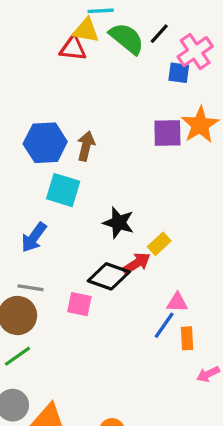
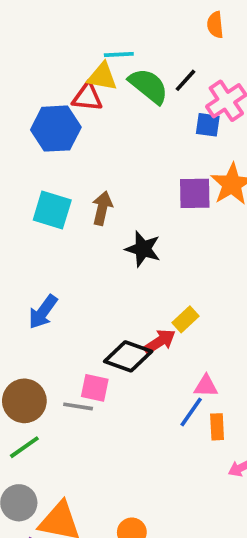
blue hexagon: (45, 143) -> (56, 129), moved
cyan square: (63, 190) -> (52, 210), moved
black star: (119, 223) -> (143, 249), moved
gray line: (31, 288) -> (78, 406), moved

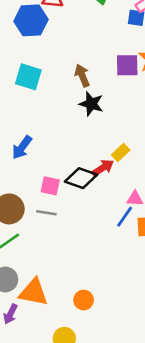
brown arrow: (102, 208) -> (82, 76), moved, turned -35
pink square: (95, 388) -> (50, 186), moved

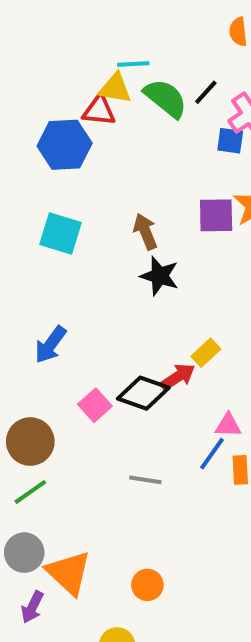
pink square: (50, 186) -> (95, 405), turned 36
gray line: (46, 213) -> (145, 480), moved
orange triangle: (34, 292) -> (69, 573), turned 32

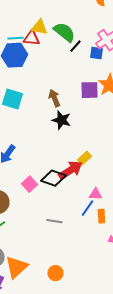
cyan line: (133, 64) -> (15, 38), moved
black line: (206, 92) -> (75, 46), moved
red arrow: (178, 377) -> (70, 170), size x1.4
orange triangle: (69, 573) -> (16, 267), turned 35

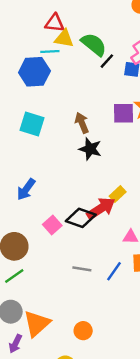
cyan line: (15, 38) -> (50, 52), moved
red triangle: (31, 38) -> (55, 23), moved
blue line: (87, 208) -> (114, 271), moved

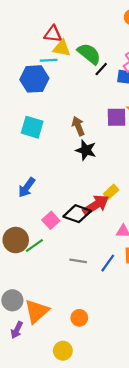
green line: (14, 276) -> (34, 246), moved

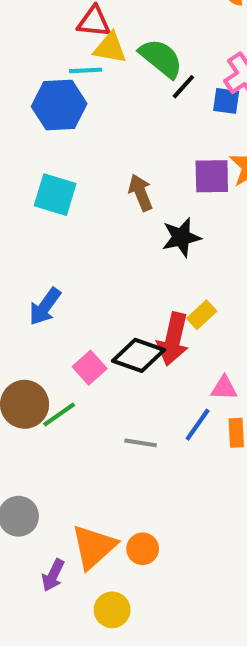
black star: (86, 150) -> (181, 237), moved, turned -30
red arrow: (96, 205) -> (173, 339), turned 136
blue line: (108, 263) -> (198, 425), moved
orange triangle: (37, 311) -> (94, 547), moved
purple arrow: (17, 330) -> (53, 575), moved

